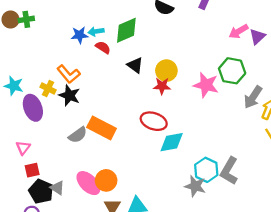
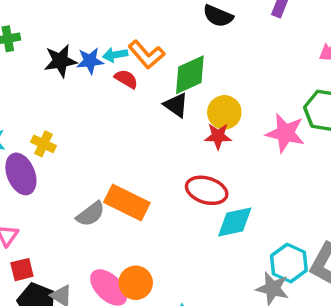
green diamond: (126, 30) -> (190, 75), moved
orange L-shape: (69, 74) -> (146, 55), moved
black star: (69, 95) -> (60, 61), moved, turned -30

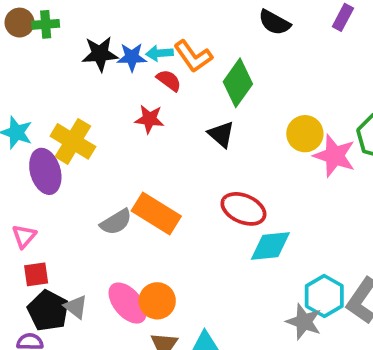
green diamond: (190, 75) -> (238, 83), turned -36
black triangle: (176, 105) -> (221, 134), moved
yellow circle: (224, 112) -> (305, 134), moved
red star: (218, 136) -> (149, 119), moved
yellow cross: (44, 144) -> (73, 141), size x1.6

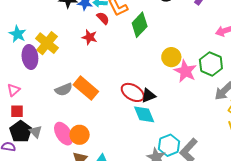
black triangle: (221, 134) -> (149, 96), moved, turned 49
cyan diamond: (270, 246) -> (144, 114), turned 65

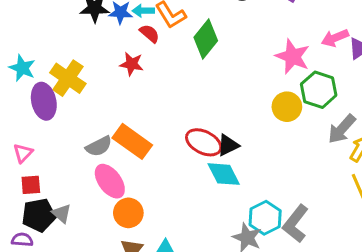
yellow circle: (171, 57) -> (287, 107), moved
pink star: (185, 71) -> (293, 57), moved
black pentagon: (21, 132) -> (39, 215), turned 30
pink ellipse: (64, 134) -> (110, 181), moved

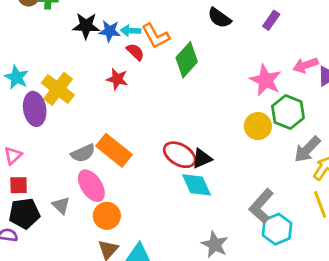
gray triangle: (61, 213) -> (61, 205), moved
cyan hexagon: (265, 218) -> (277, 229), moved
gray L-shape: (296, 224) -> (261, 206), moved

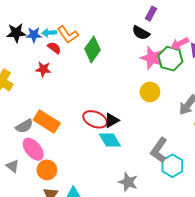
black semicircle: (219, 18) -> (141, 33), moved
green hexagon: (288, 112) -> (170, 59), moved

